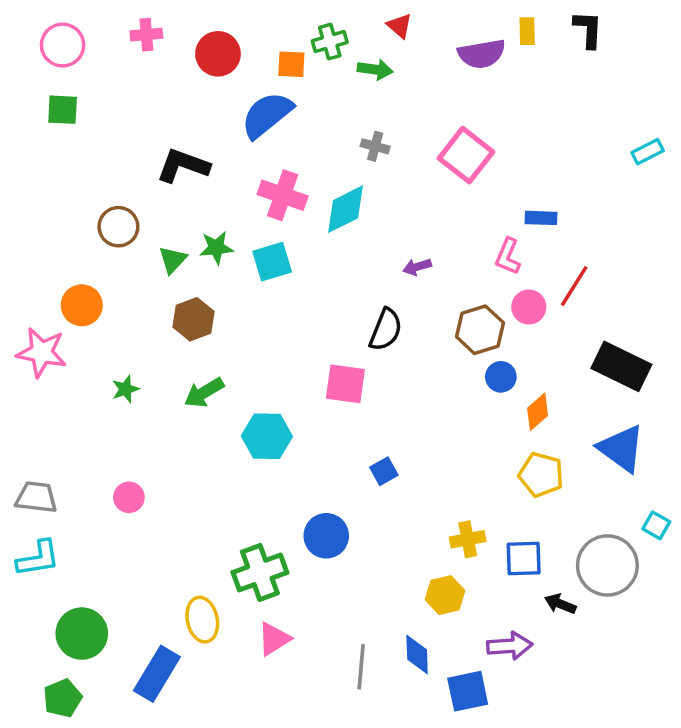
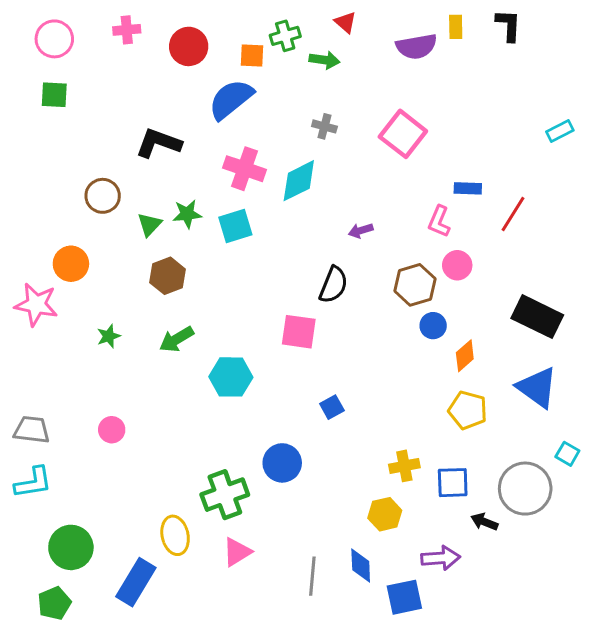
red line: (574, 286) -> (513, 214), moved

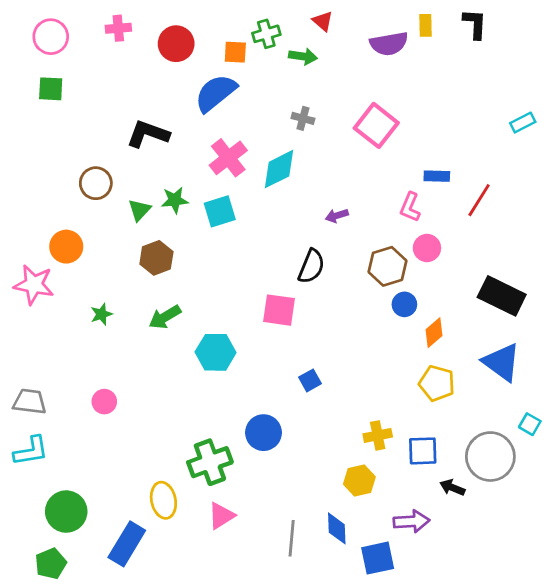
pink cross: (244, 169) -> (228, 158), turned 33

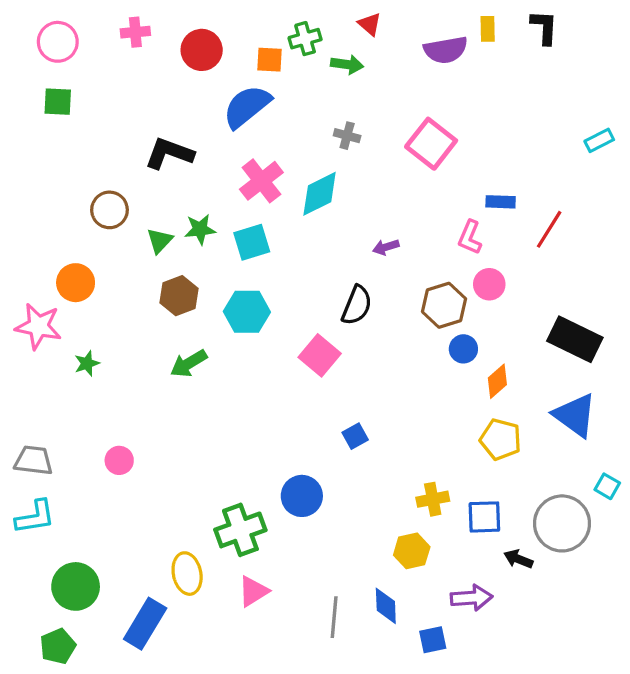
pink square: (279, 310) -> (320, 355), turned 32
green star: (101, 314) -> (87, 363), moved
cyan hexagon: (216, 352) -> (247, 312), moved
blue square: (378, 558) -> (433, 640), size x0.7

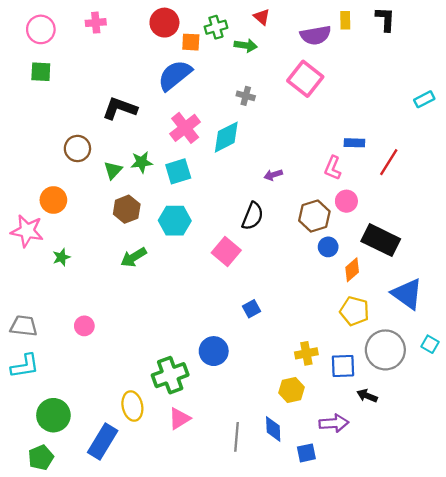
red circle: (202, 50) -> (164, 23), moved
pink square: (431, 144) -> (305, 79), moved
black rectangle: (575, 339) -> (381, 240), moved
gray circle: (562, 523) -> (385, 350), moved

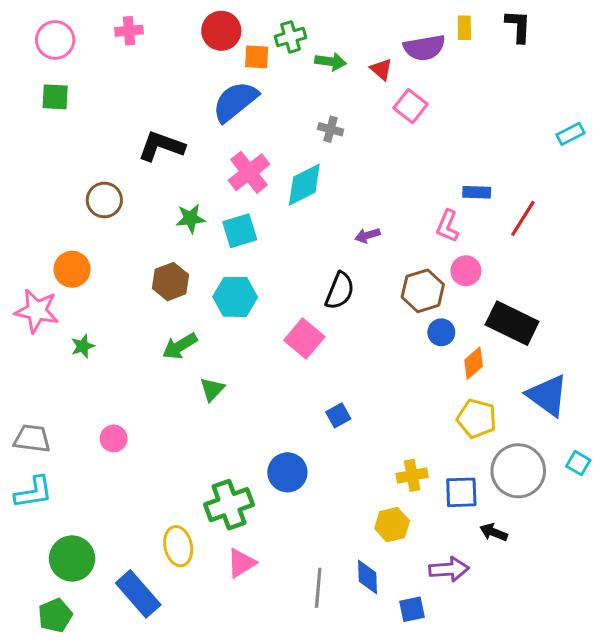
red triangle: (262, 17) -> (381, 69), moved
pink square: (305, 79) -> (411, 106), size x0.7
green triangle: (113, 170) -> (212, 389), moved
blue rectangle: (103, 442) -> (138, 594), turned -72

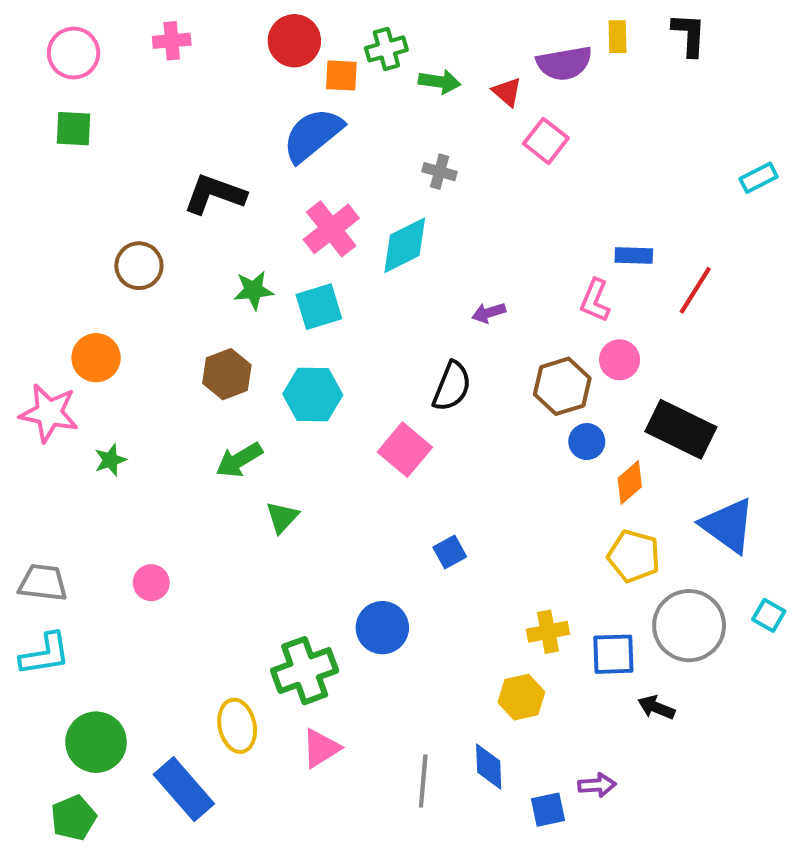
purple arrow: (449, 569) -> (597, 785), moved, size x0.7

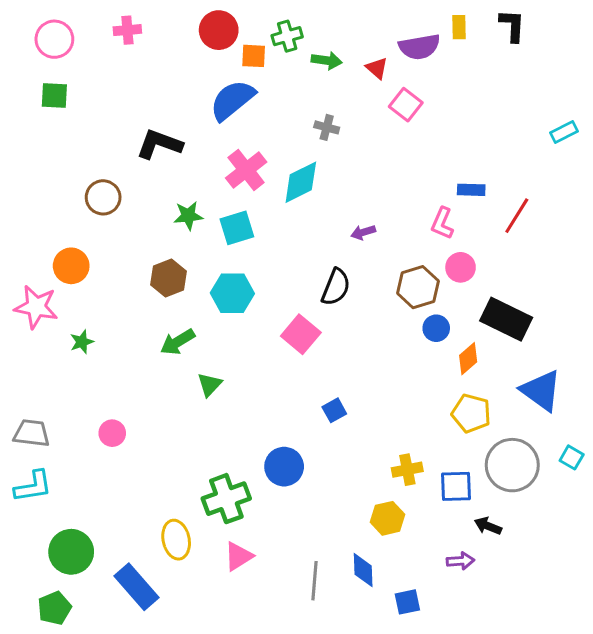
purple arrow: (597, 785) -> (461, 561), moved

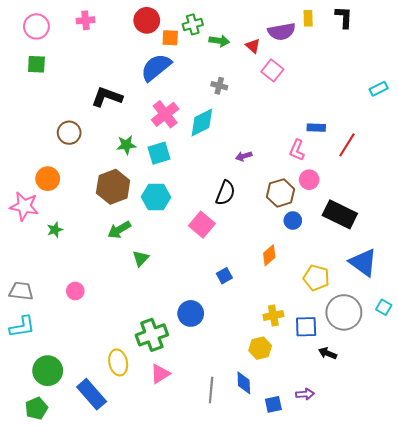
brown hexagon: (168, 278) -> (113, 187), size x1.4
orange diamond: (468, 359) -> (269, 255), moved
purple arrow: (461, 561) -> (305, 394), moved

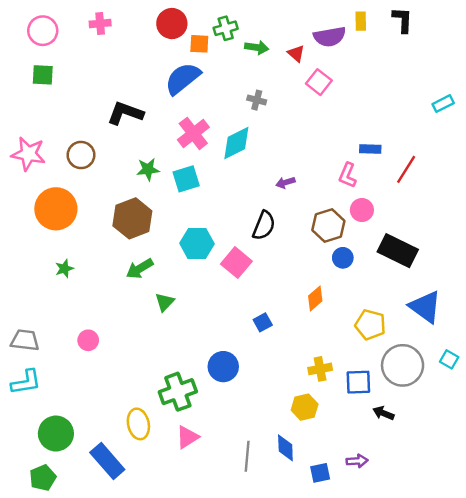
orange circle: (48, 179) -> (56, 209), size x1.5
cyan hexagon: (156, 197) -> (197, 243), moved
pink star: (24, 206) -> (28, 154), moved

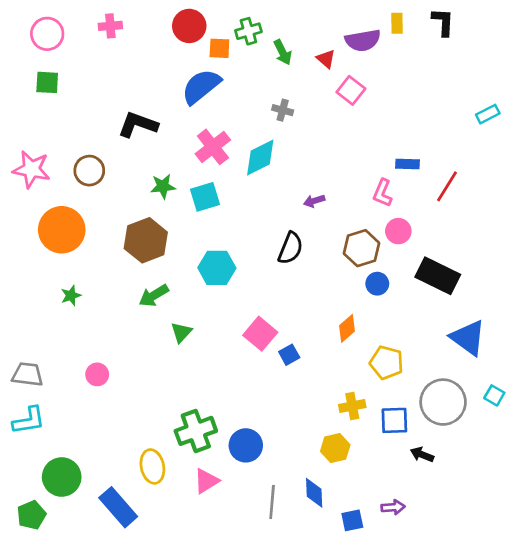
green arrow: (257, 47) -> (283, 52), turned 55
pink square: (236, 263) -> (260, 334), moved
yellow pentagon: (370, 325) -> (386, 363), moved
blue circle: (223, 367) -> (246, 445), moved
green pentagon: (43, 478) -> (31, 515), moved

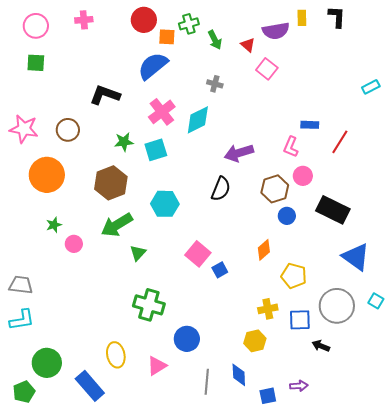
purple arrow: (314, 201) -> (239, 153), size x1.8
green arrow: (154, 296) -> (117, 225), size x1.4
pink circle: (97, 374) -> (74, 244), moved
green cross: (196, 431) -> (149, 305), moved, turned 36

